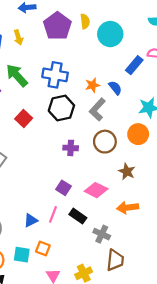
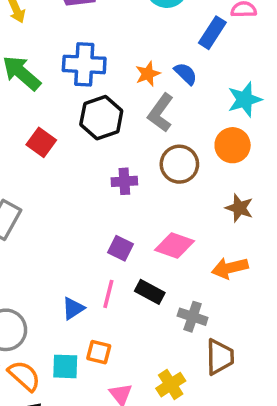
brown star: (127, 171) -> (239, 208), moved

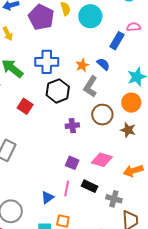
brown star: (239, 208) -> (128, 130), moved

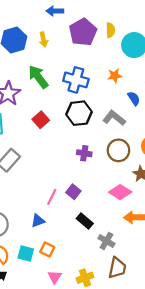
orange star: (82, 65) -> (115, 76), moved
gray L-shape: (90, 87) -> (114, 118), turned 80
pink diamond: (102, 160) -> (120, 192), moved
pink line: (67, 189) -> (52, 197), moved

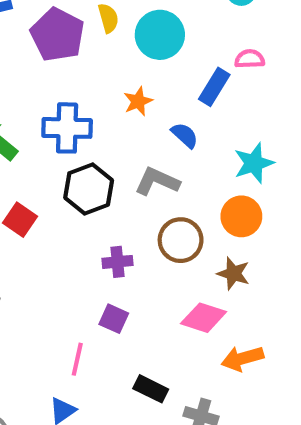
purple square: (73, 192) -> (114, 319), moved

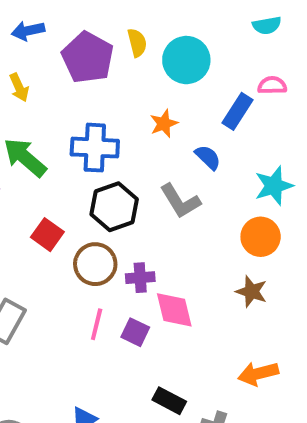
gray L-shape: (157, 181) -> (180, 201), turned -147
brown circle: (181, 240) -> (95, 264), moved
pink diamond: (204, 318) -> (174, 310), moved, turned 57
pink line: (77, 359) -> (97, 324), moved

